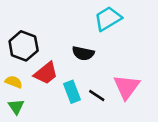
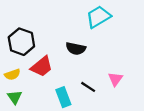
yellow semicircle: (14, 82) -> (12, 75), turned 140
pink triangle: (127, 87) -> (115, 79), size x0.6
cyan rectangle: (72, 92) -> (63, 97), moved

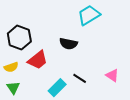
pink triangle: (115, 79) -> (112, 75), moved, turned -32
cyan rectangle: (63, 97) -> (57, 88), turned 66

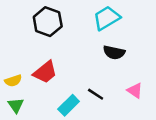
black hexagon: (19, 38) -> (48, 22), moved
black semicircle: (68, 44) -> (114, 52), moved

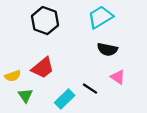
pink triangle: (135, 91) -> (118, 77), moved
green triangle: (16, 105) -> (25, 96), moved

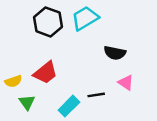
cyan trapezoid: (100, 17) -> (85, 18), moved
black line: (90, 89) -> (96, 95), turned -42

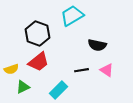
black hexagon: (48, 22) -> (38, 34), moved
black line: (96, 95) -> (81, 70), moved
green triangle: (27, 102) -> (23, 87), turned 40

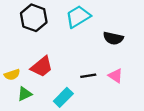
black hexagon: (38, 34) -> (34, 18), moved
black semicircle: (97, 45) -> (113, 38), moved

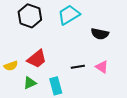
green triangle: (25, 94) -> (30, 83), moved
cyan rectangle: (63, 97) -> (56, 86), turned -60

